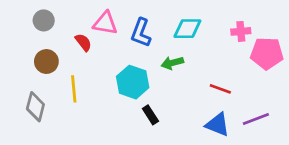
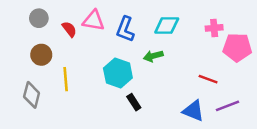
red semicircle: (83, 42) -> (69, 29), moved
red line: (220, 89) -> (208, 79), moved

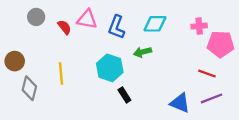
brown circle: (41, 55) -> (15, 61), moved
red line: (208, 79) -> (207, 74), moved

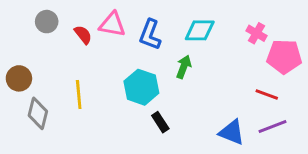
pink cross: (199, 26) -> (257, 33), turned 35
green arrow: (143, 52) -> (184, 67), turned 126

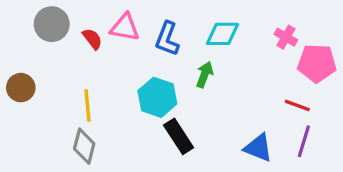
gray circle: (47, 22) -> (52, 24), size x1.4
gray diamond: (38, 113) -> (84, 146), moved
black rectangle: (160, 122) -> (179, 136), size x1.5
purple line: (273, 127) -> (304, 141), turned -52

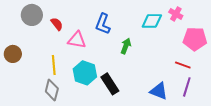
pink triangle: (125, 27) -> (77, 40), moved
cyan diamond: (222, 34) -> (152, 21), moved
pink cross: (286, 37) -> (176, 14), moved
cyan hexagon: (157, 97) -> (85, 73), moved

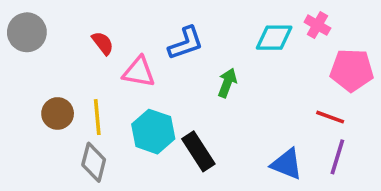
gray circle: (32, 15) -> (27, 32), moved
blue L-shape: (103, 24) -> (186, 43), turned -130
brown circle: (13, 54) -> (58, 113), moved

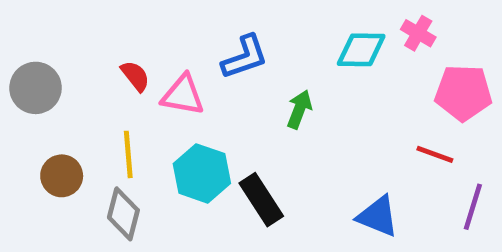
gray circle: (27, 32) -> (36, 88), moved
red semicircle: (103, 43) -> (135, 76), moved
brown circle: (58, 113) -> (62, 176), moved
purple line: (337, 157) -> (473, 207), moved

